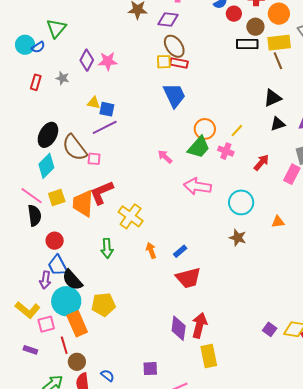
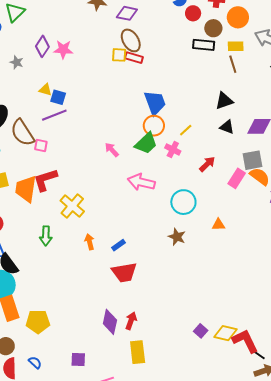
yellow rectangle: (279, 43) -> (236, 46), size x0.7
blue trapezoid: (174, 95) -> (155, 103), moved
black triangle: (278, 124) -> (227, 127), turned 35
yellow pentagon: (103, 305) -> (38, 322), moved
red arrow: (199, 325) -> (131, 321), size x0.7

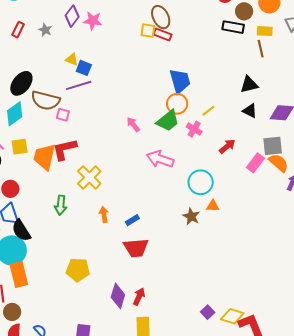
brown semicircle: (22, 133) -> (46, 100), turned -48
orange triangle: (218, 225) -> (213, 206), moved
yellow pentagon: (38, 322) -> (78, 270), moved

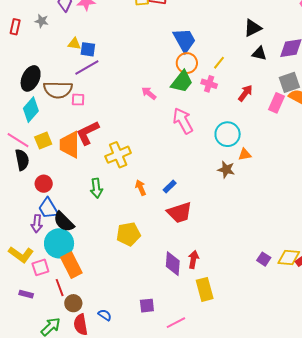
pink arrow: (160, 159) -> (183, 121), turned 56
yellow cross: (89, 177) -> (118, 155), turned 35
yellow pentagon: (78, 270) -> (128, 234), moved

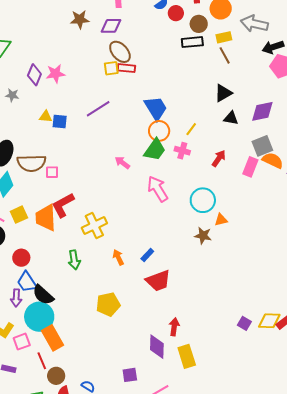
purple line: (87, 68) -> (98, 109), moved
purple diamond: (173, 264) -> (157, 347), moved

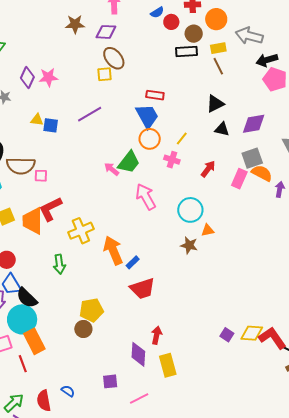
red rectangle: (126, 68) -> (155, 95), moved
green trapezoid: (155, 150) -> (129, 162), moved
orange arrow: (118, 257) -> (113, 250), moved, size x1.8
brown circle: (56, 376) -> (83, 329), moved

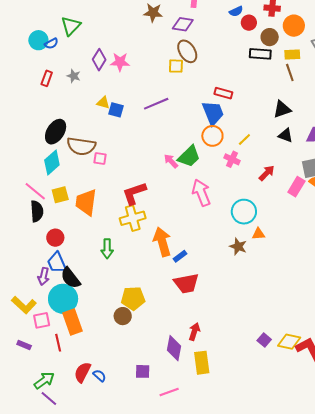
red L-shape: (50, 209) -> (134, 193), moved
red semicircle: (44, 401) -> (83, 372), moved, turned 30

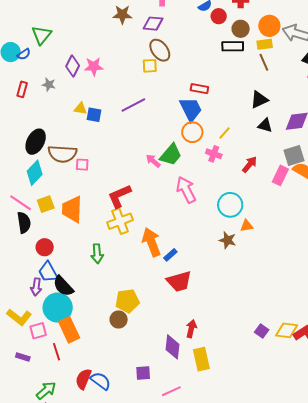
orange circle: (294, 26) -> (269, 26), moved
blue semicircle: (99, 376) -> (101, 381), size x1.5

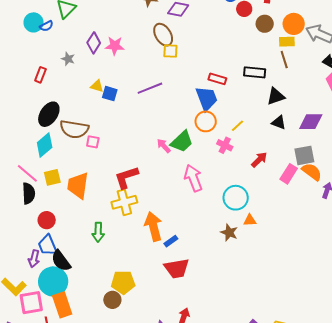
black rectangle: (233, 46) -> (255, 72), moved
brown ellipse: (160, 50) -> (163, 35), moved
red rectangle: (22, 89) -> (40, 75), moved
pink square: (38, 331) -> (31, 303), size x1.4

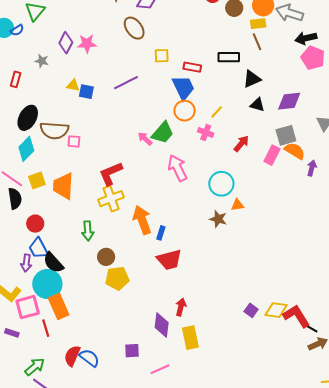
yellow square: (170, 51) -> (162, 56), moved
blue rectangle: (171, 241) -> (161, 233), turned -32
brown circle: (112, 300) -> (106, 257), moved

